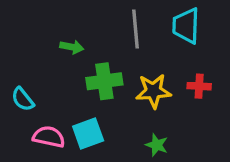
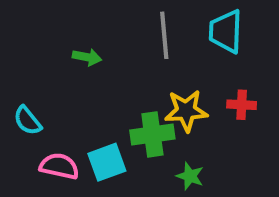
green cross: (104, 81) -> (152, 134), moved

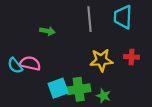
green cross: (152, 134) -> (79, 89), moved
pink semicircle: (59, 166) -> (30, 63), moved

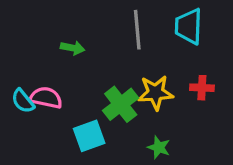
green cross: (79, 89) -> (121, 104), moved, turned -30

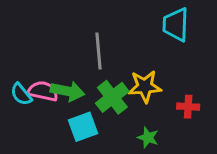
gray line: (137, 30) -> (98, 51), moved
green arrow: (73, 48) -> (68, 91), moved, size x1.5
red cross: (202, 88) -> (188, 107), moved

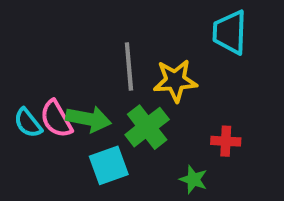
yellow star: (145, 87) -> (175, 81), moved
pink semicircle: (43, 91) -> (56, 119), turned -132
red cross: (188, 107) -> (226, 141), moved

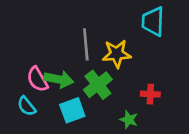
cyan semicircle: (28, 123) -> (27, 106), moved

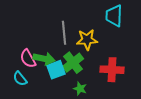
red cross: (150, 94) -> (112, 70), size x1.6
cyan square: (72, 110) -> (56, 70), moved
green star: (129, 120) -> (80, 89), moved

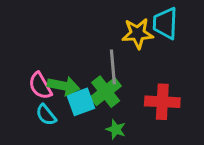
gray line: (64, 33) -> (113, 67), moved
yellow star: (87, 40) -> (138, 33), moved
cyan semicircle: (20, 79) -> (46, 115), moved

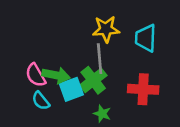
cyan trapezoid: (165, 23) -> (146, 38), moved
yellow star: (138, 33) -> (106, 29), moved

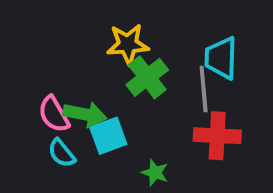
yellow star: (106, 29) -> (128, 44), moved
gray line: (100, 59) -> (204, 89), moved
green cross: (93, 80) -> (147, 77), moved

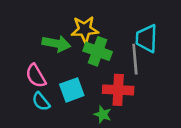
green cross: (147, 77) -> (98, 51), turned -32
green arrow: (85, 114) -> (56, 44), moved
red cross: (217, 136) -> (118, 90), moved

